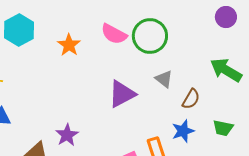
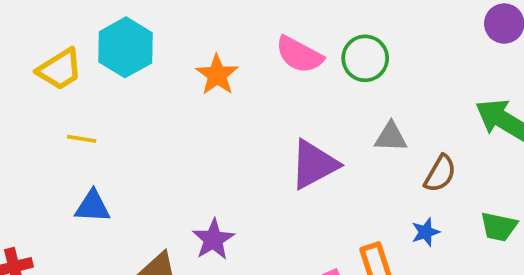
green circle: (150, 36) -> (365, 58), size x0.7
gray triangle: (164, 79) -> (391, 137), turned -36
blue star: (183, 131) -> (426, 232), size x0.7

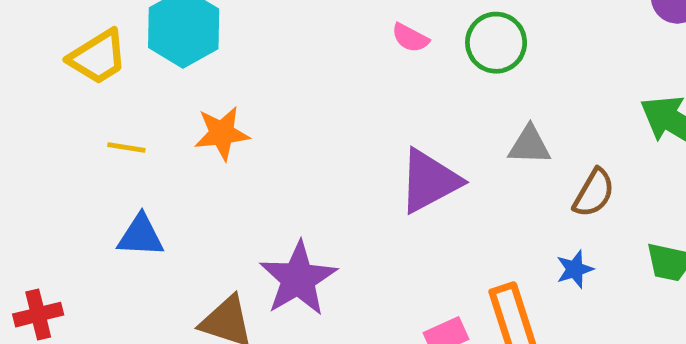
pink semicircle: (299, 55) -> (410, 38), size x0.6
orange star: (217, 75) -> (222, 133), moved, turned 30
purple star: (213, 239) -> (298, 279), size x1.4

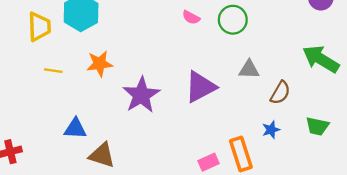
yellow trapezoid: (98, 57) -> (39, 27), turned -60
blue triangle: (141, 236) -> (75, 129), moved
purple star: (298, 279) -> (141, 95), moved

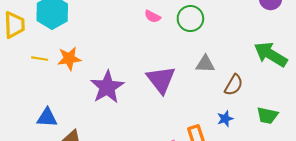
yellow line: (53, 71) -> (40, 59), moved
purple triangle: (200, 87) -> (161, 80), turned -40

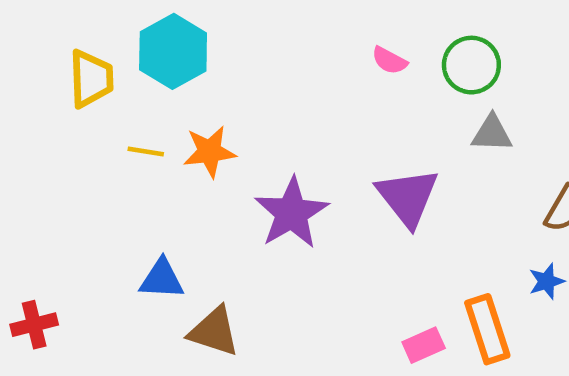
gray triangle: (205, 64) -> (492, 133), moved

